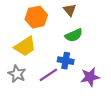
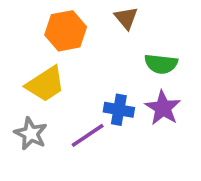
green semicircle: (74, 35) -> (161, 64), moved, turned 30
purple star: (90, 77) -> (163, 108), moved, turned -30

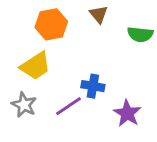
green semicircle: (161, 64) -> (140, 34), moved
purple star: (163, 108) -> (127, 113), moved

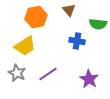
blue cross: (93, 86) -> (77, 41), moved

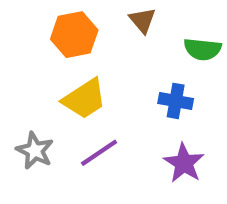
blue cross: (77, 41) -> (176, 101), moved
yellow trapezoid: (25, 46) -> (85, 99), moved

